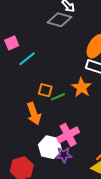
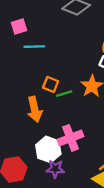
cyan line: (27, 59) -> (34, 47), turned 30
purple star: (64, 155) -> (55, 169), moved

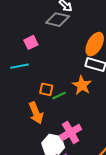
pink square: (19, 27) -> (31, 42), moved
cyan line: (34, 47) -> (20, 66), moved

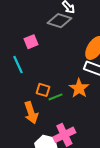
cyan line: (20, 66) -> (18, 65), turned 72

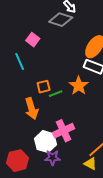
pink square: (31, 42) -> (33, 40), turned -32
orange square: (43, 90) -> (44, 87), turned -32

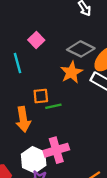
gray diamond: (61, 20) -> (81, 49), moved
orange star: (79, 86) -> (71, 72), moved

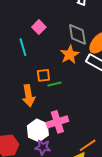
gray diamond: (81, 49) -> (77, 34), turned 55

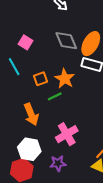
orange star: (70, 55) -> (65, 79), moved
orange square: (43, 75) -> (40, 79), moved
white hexagon: (38, 130) -> (29, 149), moved

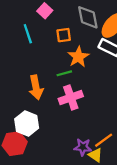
orange square: (40, 79) -> (64, 35), moved
pink cross: (67, 134) -> (71, 98), moved
purple star: (58, 163) -> (83, 147), moved

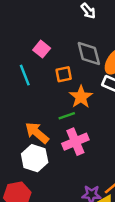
orange arrow: (36, 87) -> (37, 133), turned 145
white hexagon: (27, 124) -> (35, 158), moved

